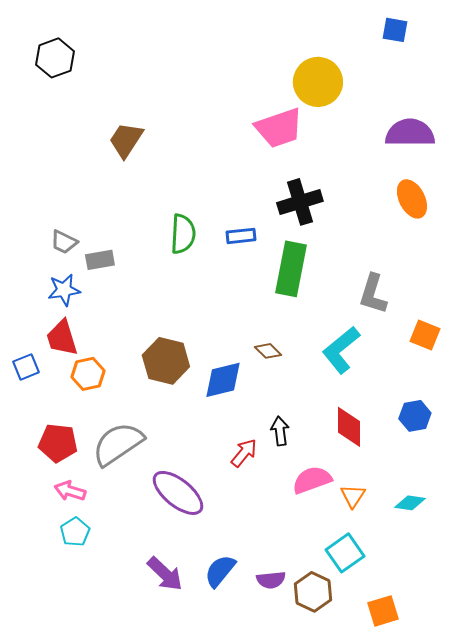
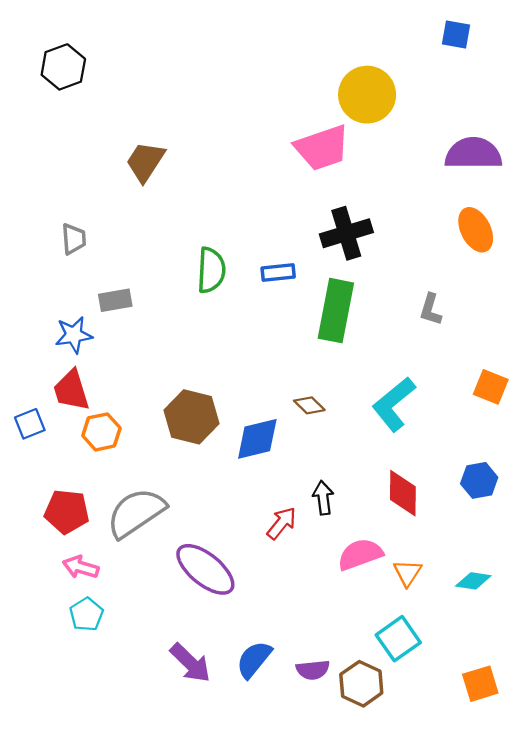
gray trapezoid: (64, 242) -> (74, 239), moved, turned -120
gray L-shape: (373, 294) -> (431, 309), moved, size x0.7
orange square: (383, 611) -> (480, 684), moved

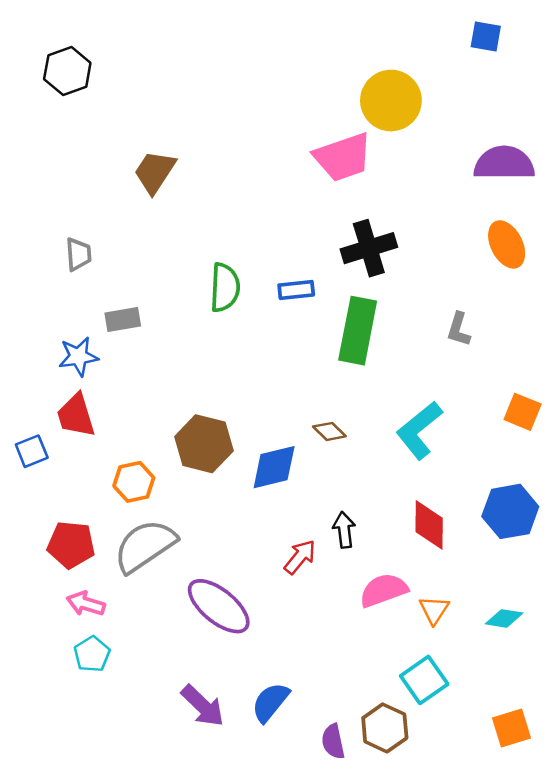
orange hexagon: (101, 432) -> (134, 482), moved
blue hexagon: (479, 480) -> (510, 511), size x1.4
purple semicircle: (313, 670) -> (333, 741), moved, turned 84

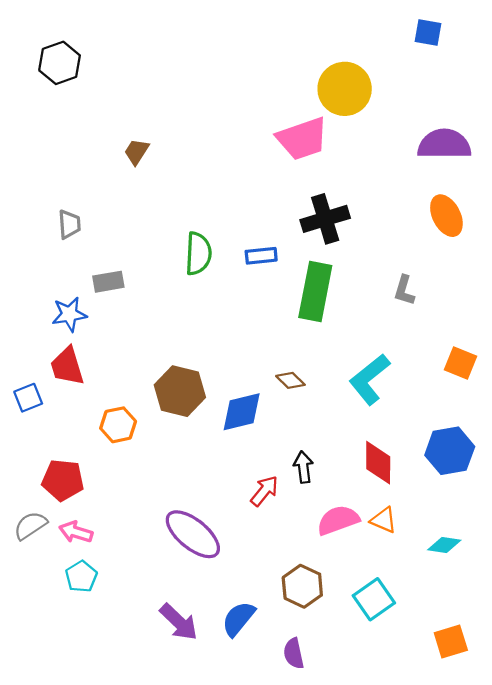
brown trapezoid: (155, 172) -> (137, 152), size x0.7
gray semicircle: (145, 546) -> (30, 526), moved, size x0.6
orange triangle: (434, 610) -> (384, 520), moved, turned -40
brown hexagon: (385, 728) -> (302, 586), moved

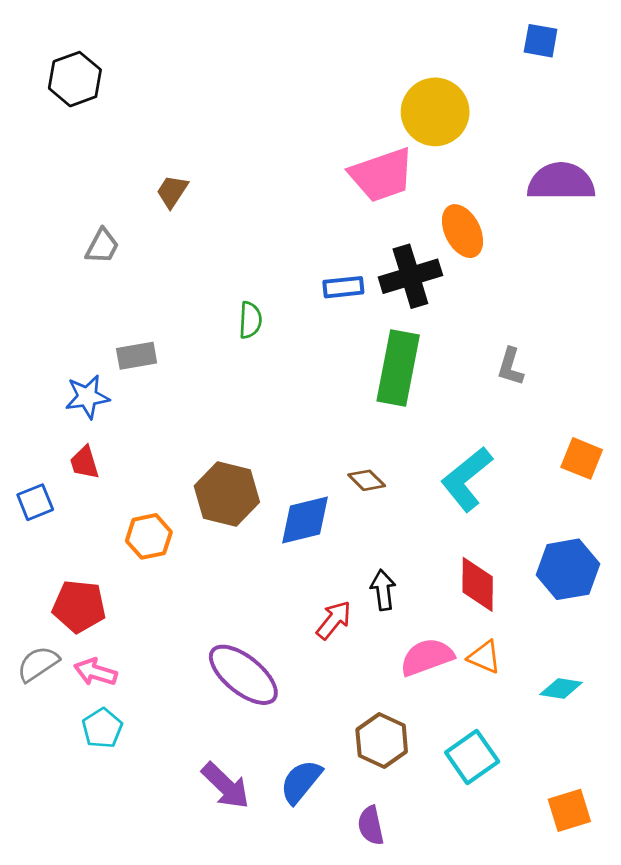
orange ellipse: (446, 216) -> (462, 231), moved
gray trapezoid: (69, 224) -> (102, 246), moved, turned 32
green semicircle: (198, 254) -> (250, 320), size x0.7
blue rectangle: (261, 256) -> (343, 287), moved
red trapezoid: (67, 366) -> (84, 463), size x0.7

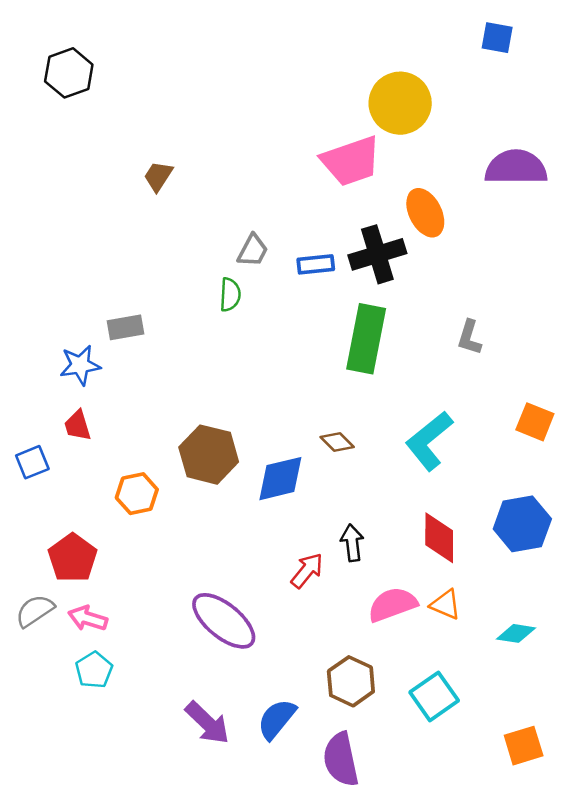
gray trapezoid: (102, 246) -> (253, 251), moved
red pentagon: (79, 606) -> (73, 558), turned 30
purple semicircle: (371, 825) -> (341, 759), size x1.5

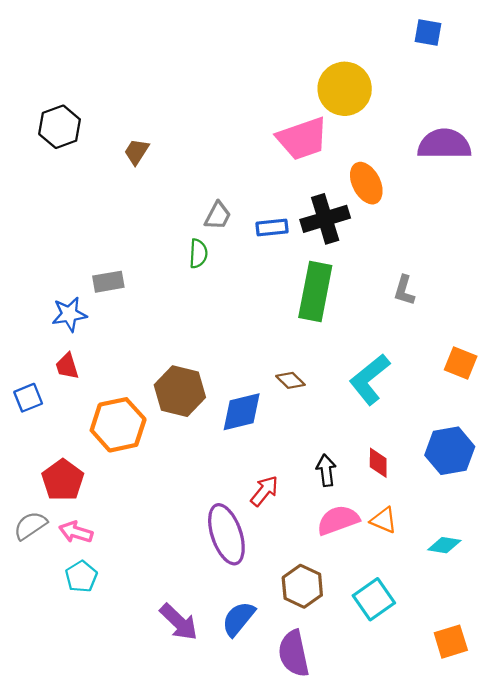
black hexagon: (69, 73) -> (60, 127), moved
orange hexagon: (137, 494) -> (118, 425), size x1.5
red diamond: (439, 538) -> (378, 463), size x0.7
black arrow: (352, 543) -> (326, 470), moved
purple ellipse: (224, 621) -> (226, 534), moved, turned 32

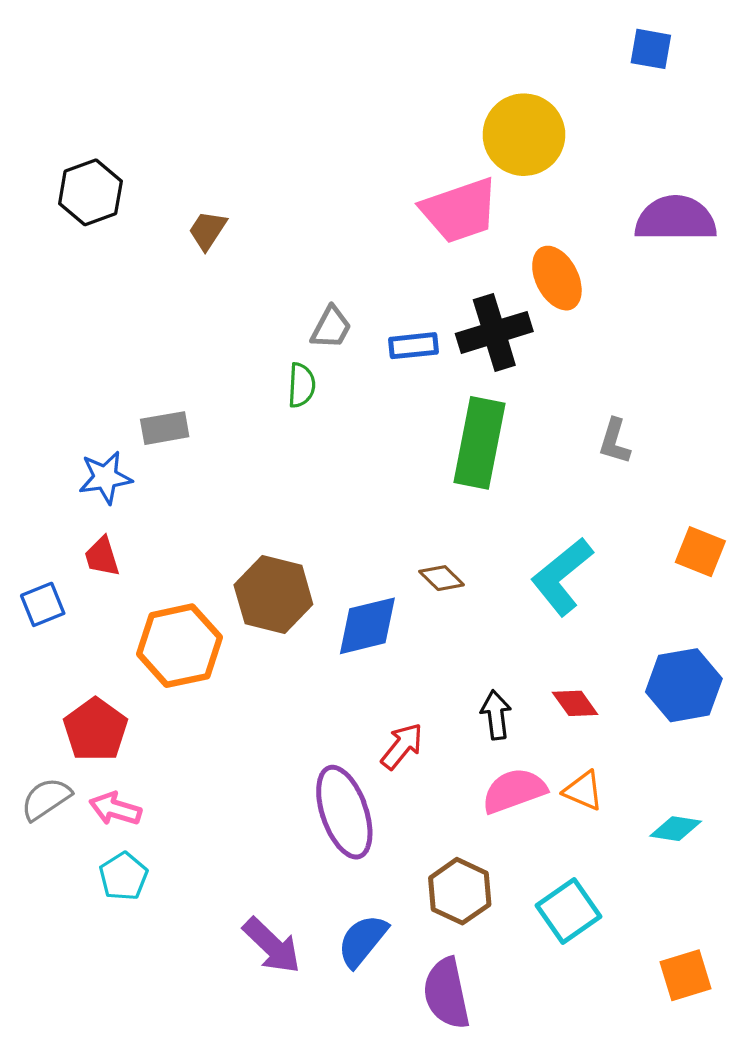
red diamond: (378, 463) -> (575, 703), turned -36

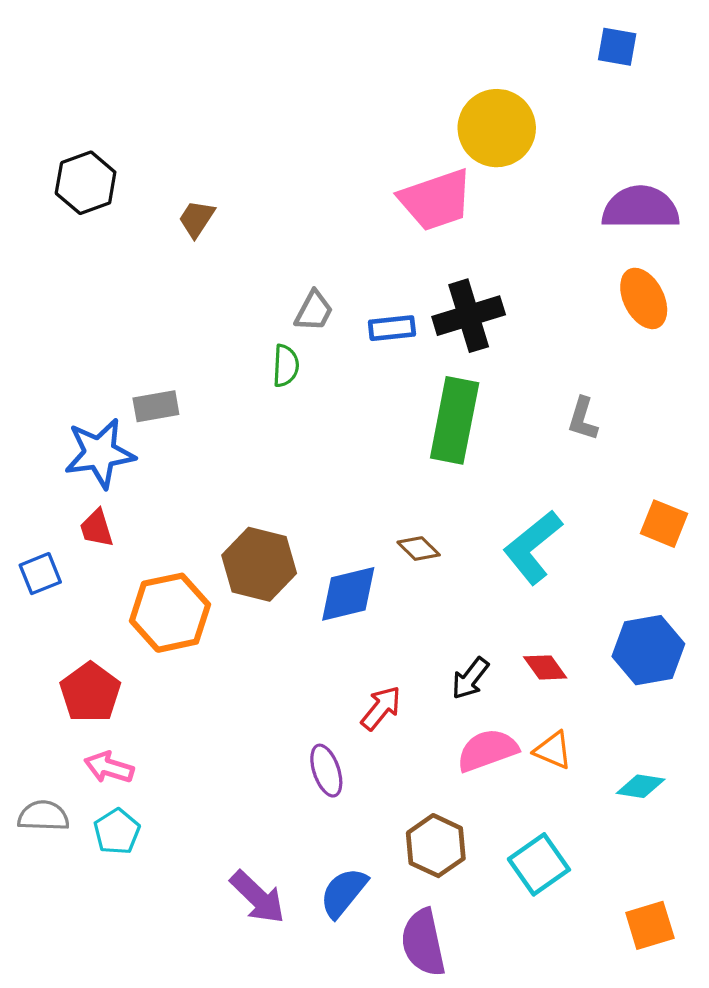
orange ellipse: (557, 278) -> (644, 298), moved
blue star: (105, 478) -> (100, 453), size x1.4
black arrow: (496, 715) -> (470, 678), turned -135
gray semicircle: (46, 799) -> (43, 816), moved, turned 36
purple ellipse: (344, 812) -> (326, 771), size x0.6

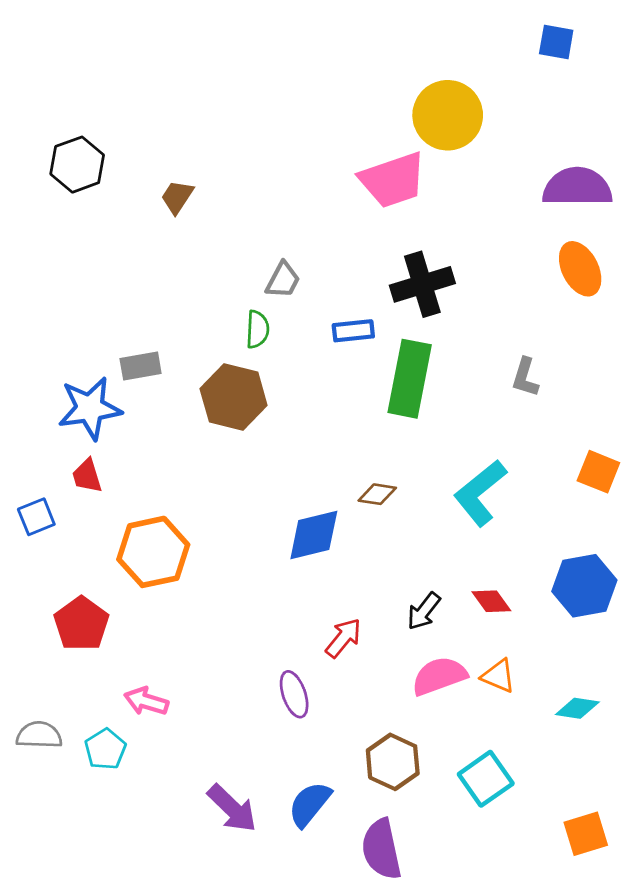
blue rectangle: (392, 328) -> (353, 331), moved
brown diamond: (419, 549) -> (377, 494), turned -36
brown hexagon: (259, 564) -> (234, 397), moved
pink arrow: (109, 767) -> (146, 701), moved

